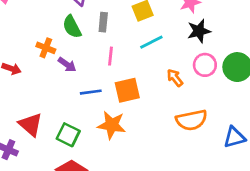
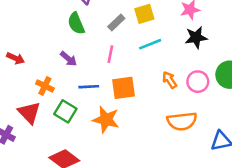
gray rectangle: (103, 22) -> (116, 22), moved, turned 36
orange cross: (46, 48) -> (45, 86), moved
pink circle: (205, 65) -> (198, 82), moved
green square: (68, 135) -> (65, 111), moved

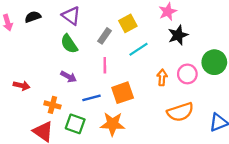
orange arrow: (170, 80) -> (162, 77), turned 49

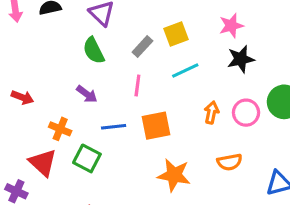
orange semicircle: (180, 112) -> (230, 162), size x0.7
orange star: (113, 124) -> (174, 175), moved

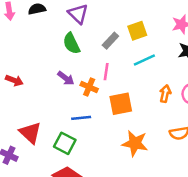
blue line: (114, 127) -> (81, 118), moved
orange cross: (60, 129) -> (89, 87), moved
green square: (87, 158) -> (65, 143), moved

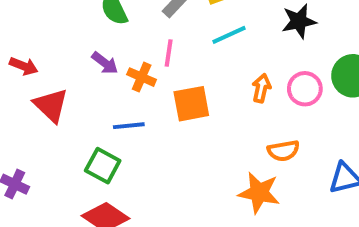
red triangle: (30, 133) -> (51, 105), moved
orange star: (135, 143) -> (259, 193), moved

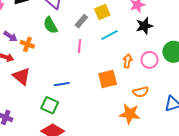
purple arrow: (105, 63) -> (10, 36), moved
orange cross: (142, 77) -> (27, 44), moved
orange square: (191, 104) -> (108, 79), moved

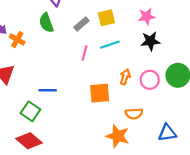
pink line: (79, 46) -> (85, 53), moved

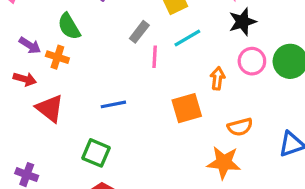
green semicircle: (46, 23) -> (69, 26), moved
gray rectangle: (81, 24) -> (139, 32), moved
pink circle: (150, 80) -> (252, 61), moved
blue line: (48, 90) -> (113, 104), moved

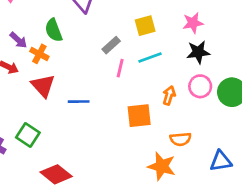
red triangle: (50, 108) -> (43, 86), moved
green square: (96, 153) -> (28, 135), moved

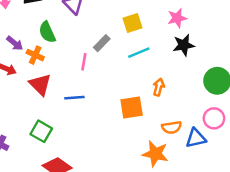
pink line: (120, 68) -> (84, 62), moved
pink circle: (200, 86) -> (214, 118), moved
green square: (28, 135) -> (41, 131), moved
blue triangle: (221, 161) -> (196, 138), moved

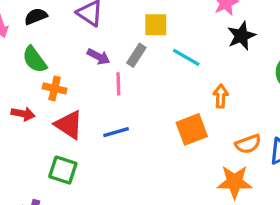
yellow square: (133, 23) -> (156, 25), moved, turned 30
green semicircle: (47, 32) -> (34, 60), moved
purple arrow: (15, 43) -> (99, 57), moved
cyan line: (139, 53) -> (186, 57), turned 65
green square: (41, 131) -> (63, 170), moved

